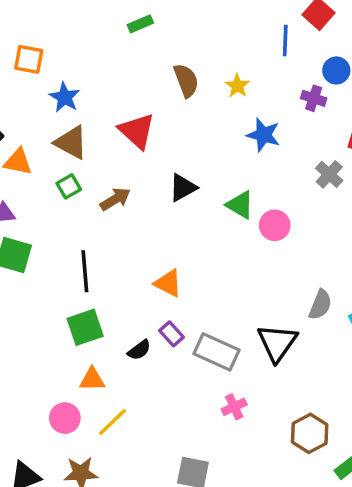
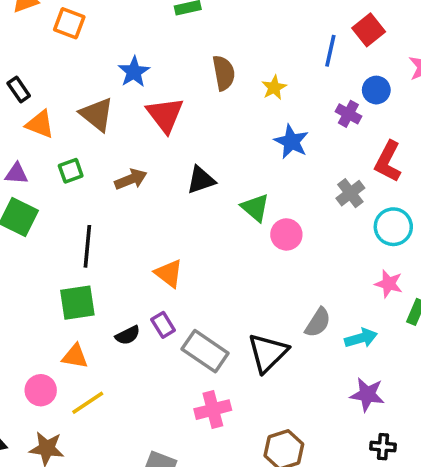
blue star: (65, 97) -> (134, 72), moved
green square: (69, 186) -> (71, 171), moved
pink cross: (234, 407) -> (213, 410), size x1.4

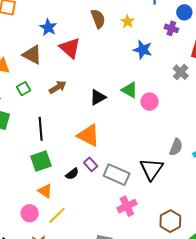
black triangle: (201, 180) -> (98, 97), moved
orange triangle: (169, 273) -> (88, 135), size x1.4
orange triangle: (75, 356) -> (45, 191), turned 35

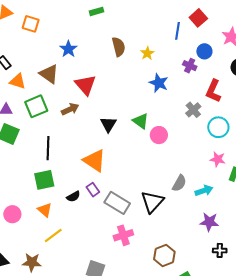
red triangle: (70, 48) -> (85, 85), moved
green square: (24, 89) -> (36, 106), size x1.6
black triangle: (98, 97) -> (108, 124), turned -36
pink circle: (30, 213) -> (12, 214), moved

